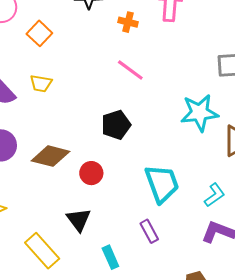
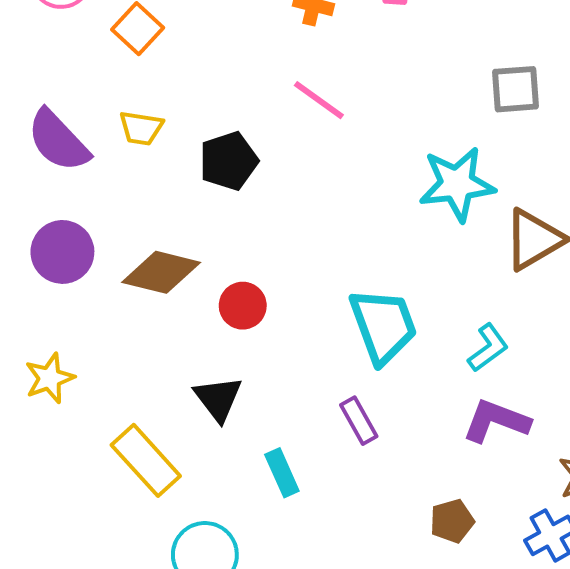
black pentagon: (116, 125) -> (229, 161), moved

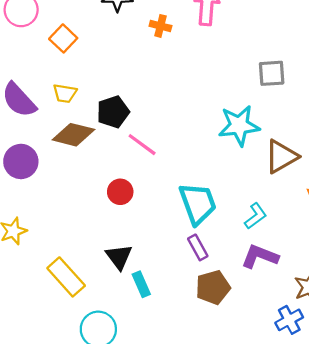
pink line: (319, 100) -> (142, 145), moved
brown diamond: (161, 272) -> (73, 135), moved
black triangle: (218, 399) -> (119, 257), moved
purple rectangle: (359, 421) -> (198, 247), moved
brown pentagon: (452, 521) -> (213, 287), moved, size x1.4

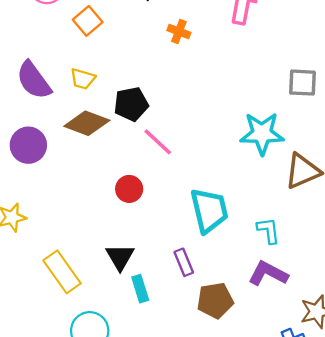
orange cross: (160, 26) -> (179, 31), moved
cyan L-shape: (256, 216) -> (268, 231), turned -68
purple rectangle: (198, 247) -> (184, 262), moved

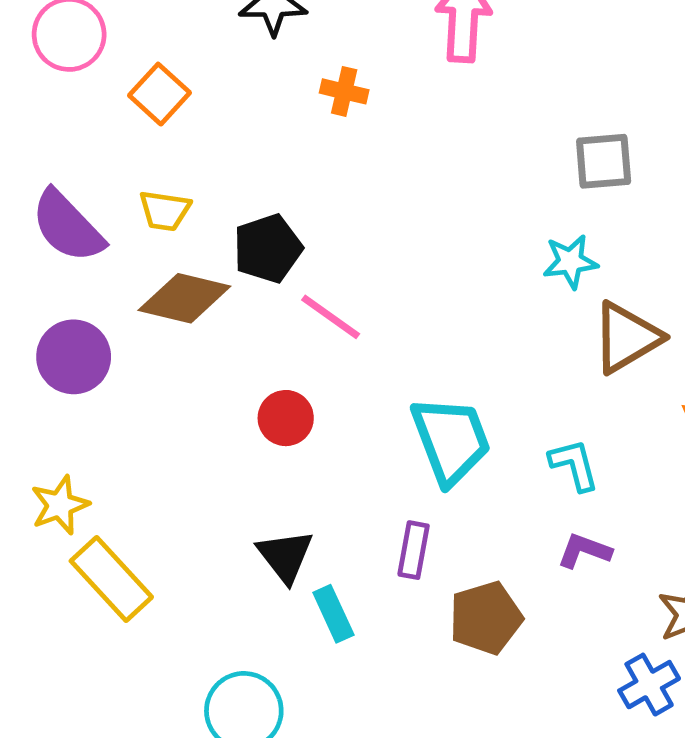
cyan star: (262, 133) -> (570, 262), moved, size x0.6
purple rectangle: (184, 262) -> (414, 550), turned 40
yellow rectangle: (62, 272) -> (111, 579), moved
purple L-shape: (268, 274) -> (584, 551), size x0.7

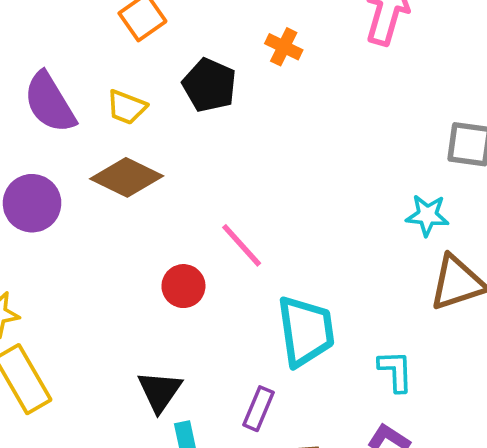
black pentagon: (268, 248) -> (209, 85), moved, turned 30
pink line: (331, 317) -> (242, 245), moved

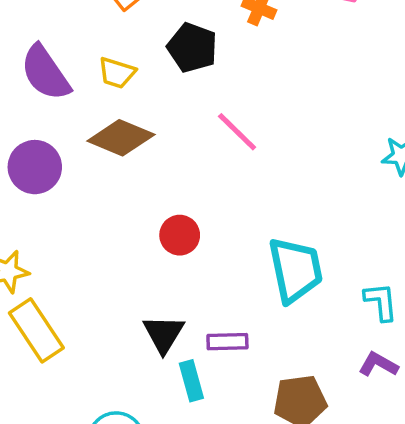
pink line: (242, 245) -> (237, 132), moved
purple rectangle: (258, 409) -> (227, 342), moved, turned 69

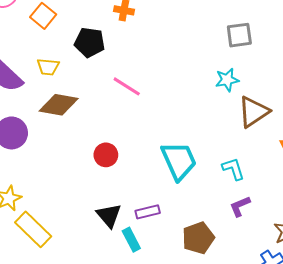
purple L-shape: (378, 364) -> (240, 206), turned -40

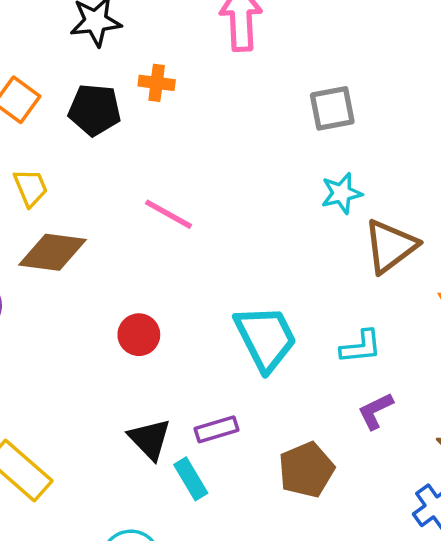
gray square: (239, 35) -> (332, 108), moved
black pentagon: (90, 42) -> (95, 110), moved
yellow trapezoid: (48, 67) -> (31, 188), turned -115
cyan L-shape: (233, 169) -> (361, 347), turned 105

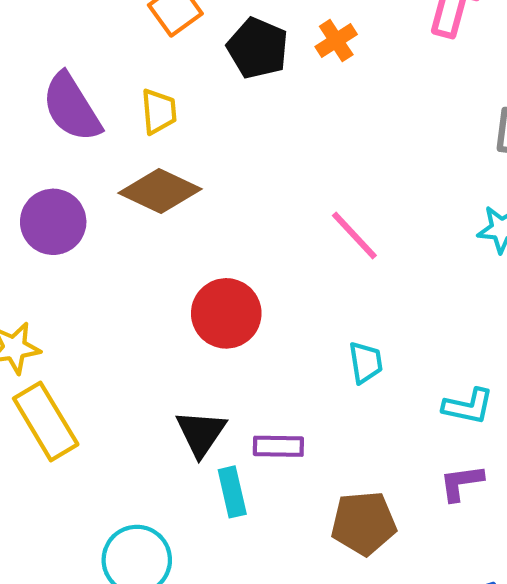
orange cross: (157, 83) -> (336, 40), turned 32
pink line: (168, 214) -> (354, 235), moved
red circle: (139, 335) -> (226, 313), size x1.4
cyan trapezoid: (266, 338) -> (366, 362), size x0.5

